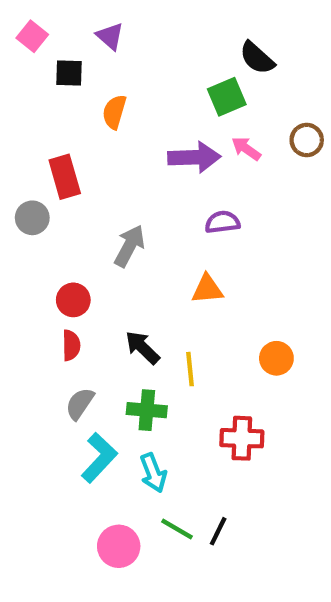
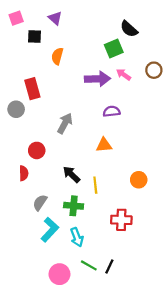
pink square: (32, 36) -> (16, 18), turned 32
red semicircle: (71, 345) -> (24, 173), moved

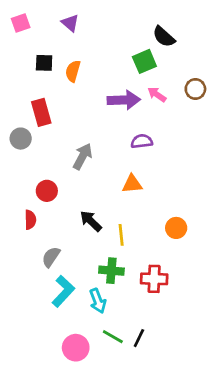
black square: (35, 37) -> (44, 63), moved
green cross: (74, 206) -> (111, 271), moved

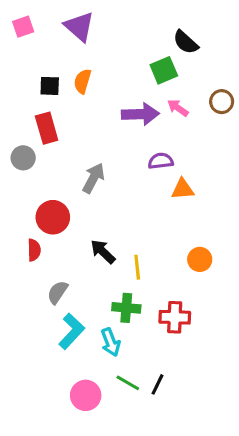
purple triangle: (70, 23) -> (79, 27), size x1.5
black square: (44, 63) -> (50, 86), moved
orange triangle: (132, 184) -> (183, 189), moved
red circle: (47, 191) -> (53, 217), size x1.4

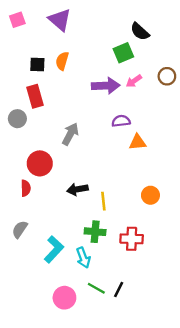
pink arrow: (178, 108) -> (134, 81), turned -70
black arrow: (103, 252) -> (77, 189), turned -54
gray semicircle: (58, 292) -> (20, 229), moved

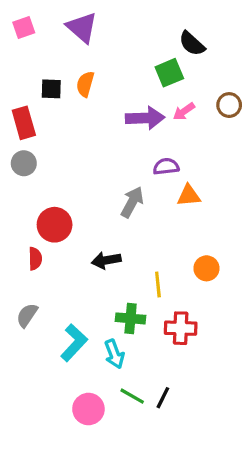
red rectangle: (35, 96) -> (24, 123), moved
gray arrow: (70, 134) -> (132, 202), moved
yellow line: (103, 201) -> (158, 285), moved

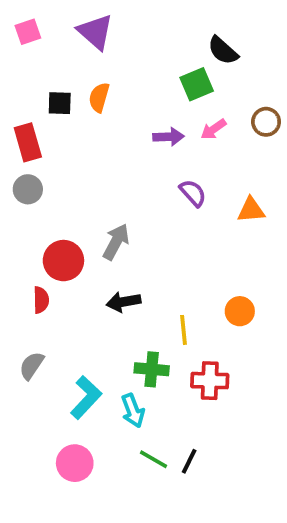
purple arrow: (145, 118) -> (168, 137), size x0.7
purple semicircle: (166, 166) -> (193, 193), turned 55
orange triangle: (189, 196) -> (251, 210), moved
gray arrow: (132, 202) -> (116, 242), moved
pink circle: (88, 409) -> (75, 463), moved

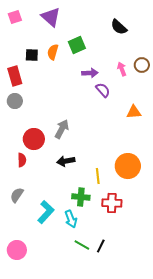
green square: (197, 84) -> (77, 45), moved
pink arrow: (214, 129) -> (122, 69), moved, turned 104
purple semicircle: (193, 193) -> (103, 90), moved
orange circle: (240, 311) -> (128, 166), size x1.6
pink circle: (75, 463) -> (17, 250), moved

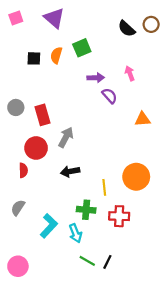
brown circle: (142, 65) -> (151, 24), moved
red rectangle: (15, 76) -> (42, 115), moved

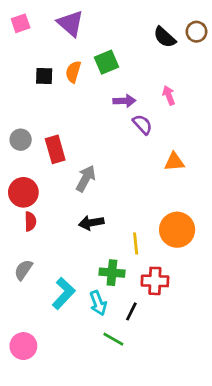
orange triangle: (143, 119) -> (174, 162), moved
red circle: (36, 148) -> (23, 192), moved
black line: (107, 262) -> (131, 311), moved

